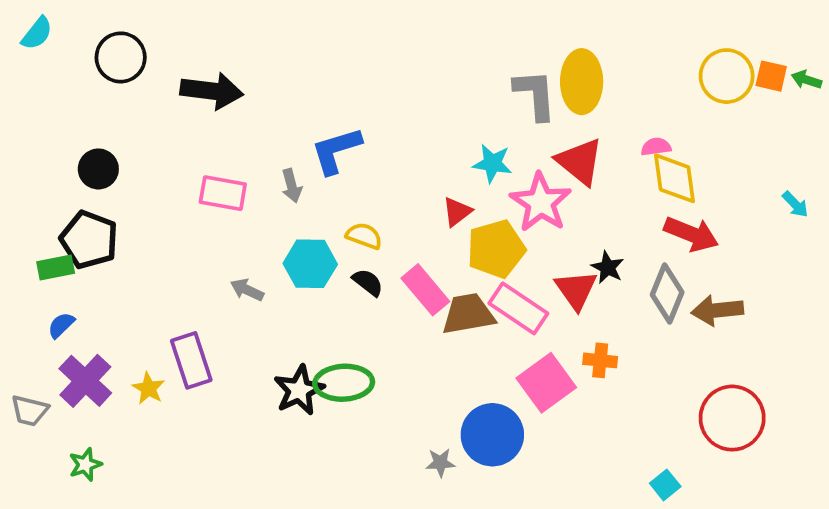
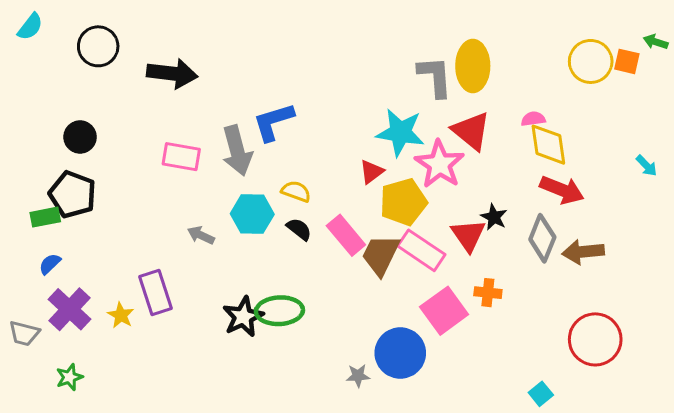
green arrow: (806, 80) -> (656, 42), moved
cyan star: (492, 163) -> (400, 132), size x1.5
gray arrow: (292, 186) -> (237, 151), size x1.8
brown trapezoid: (468, 314) -> (381, 255), turned -54

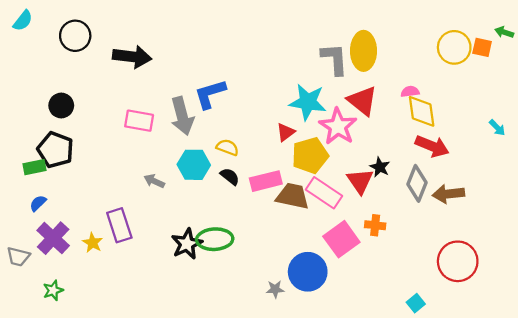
pink rectangle: (346, 235) -> (266, 181), turned -64
brown trapezoid: (381, 255) -> (293, 196), turned 76

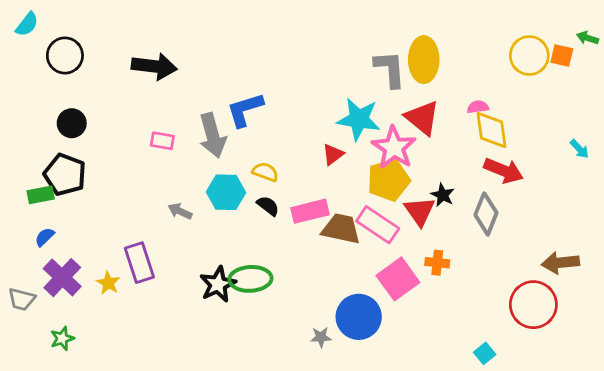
black circle: (75, 36) -> (65, 56), moved
pink rectangle: (139, 121) -> (162, 141), size x0.7
yellow pentagon: (310, 156) -> (389, 180), moved
brown arrow: (448, 194) -> (560, 263), moved

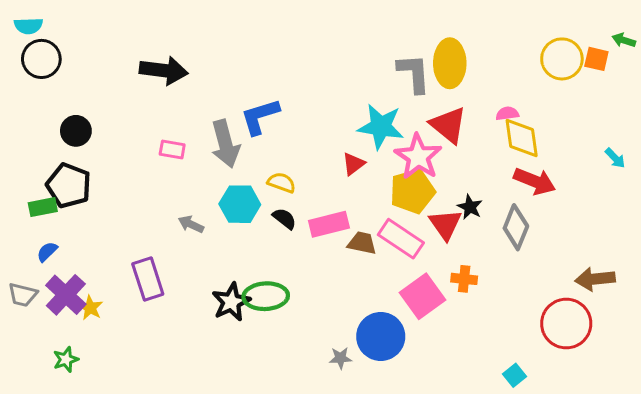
cyan semicircle: (27, 24) -> (28, 26), turned 50
black circle: (65, 56) -> (41, 59), moved
brown trapezoid: (341, 229) -> (362, 243), size x0.7
yellow star: (108, 283) -> (90, 308), moved
gray trapezoid: (22, 299) -> (23, 295), moved

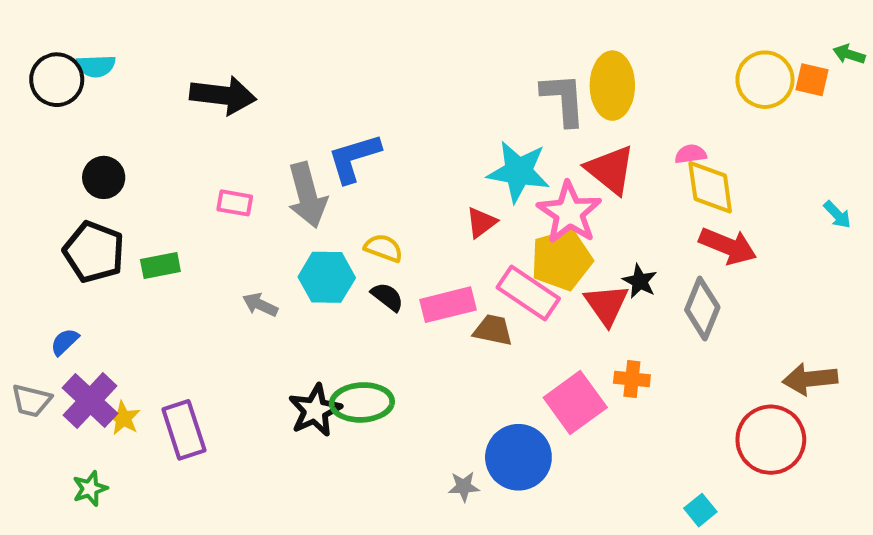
cyan semicircle: (28, 26) -> (96, 66), moved
green rectangle: (43, 207) -> (160, 266), moved
pink rectangle: (401, 239) -> (528, 293), moved
purple rectangle: (148, 279) -> (184, 430), moved

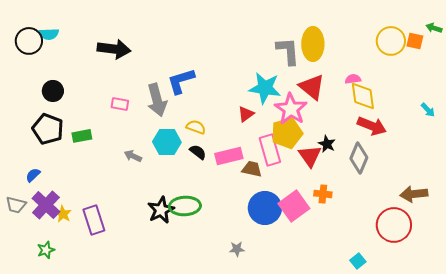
pink rectangle: (528, 293) -> (270, 150), turned 40
blue circle: (518, 457) -> (265, 208), moved

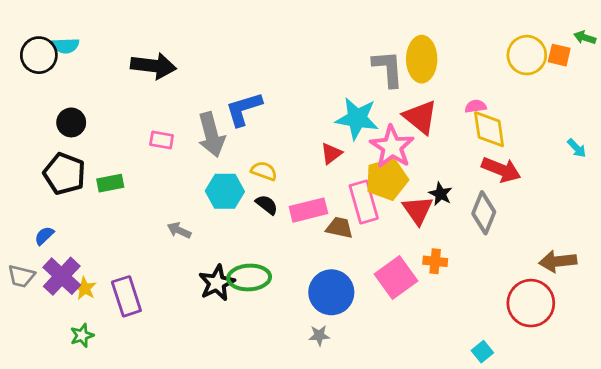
gray arrow: (133, 156) -> (179, 230), moved
blue circle: (265, 208) -> (331, 292), moved
green star: (46, 250) -> (82, 335), moved

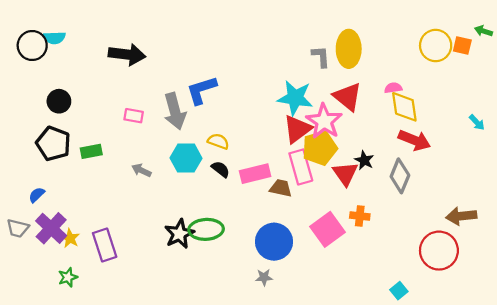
gray L-shape: (388, 69) -> (321, 57), size x0.7
red triangle: (331, 153) -> (297, 129), moved, size x1.6
gray arrow: (179, 230) -> (141, 170), moved

